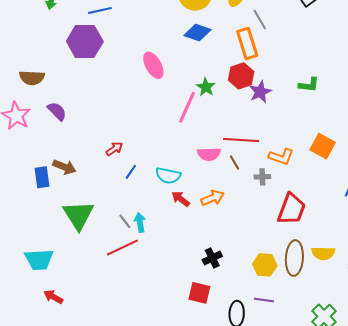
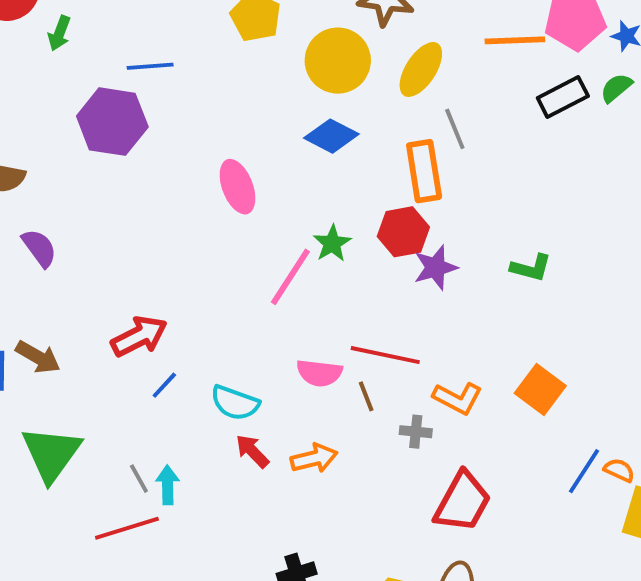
red arrow: (114, 149) -> (139, 336), size x1.6

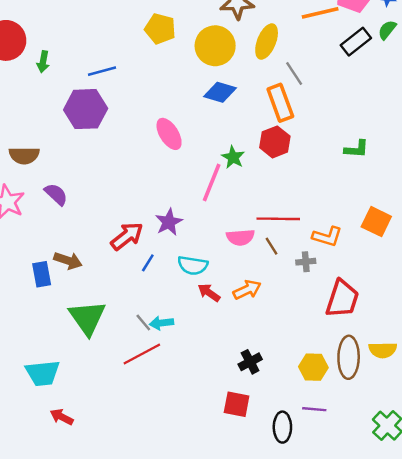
purple star: (435, 268) -> (169, 222), moved
cyan arrow: (168, 485) -> (161, 323), turned -85

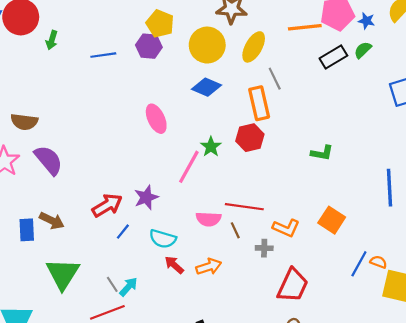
purple hexagon: (86, 109) -> (149, 46), moved, size x0.7
purple semicircle: (56, 194) -> (48, 160), size x1.4
cyan arrow: (161, 323) -> (128, 287), turned 132

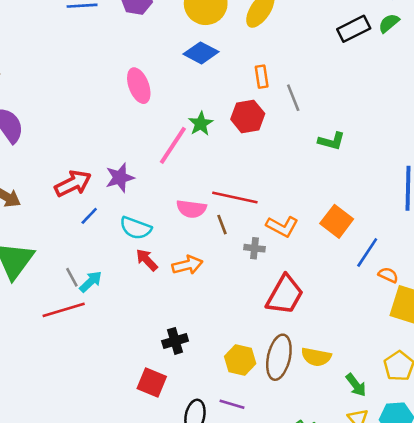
gray line: (275, 79) -> (293, 98), moved
orange rectangle: (259, 103) -> (262, 77), size x0.6
blue line: (359, 264) -> (367, 252), moved

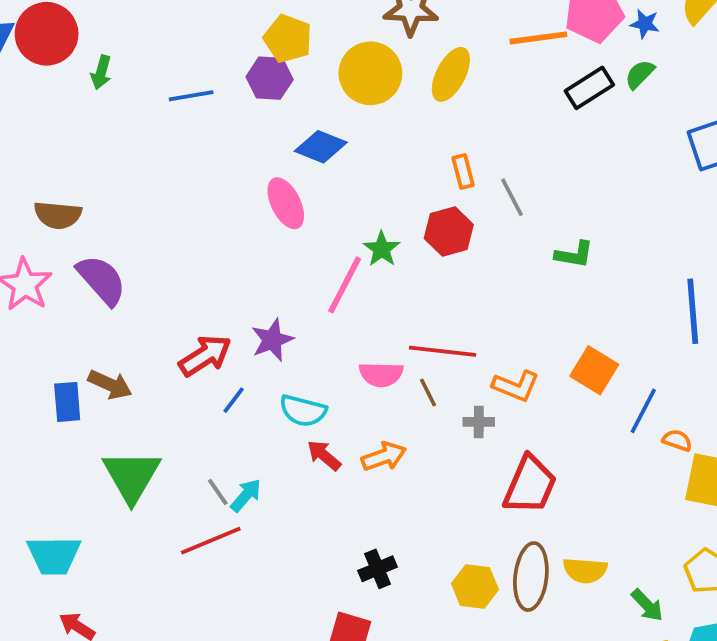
blue diamond: (201, 53) -> (321, 147), moved

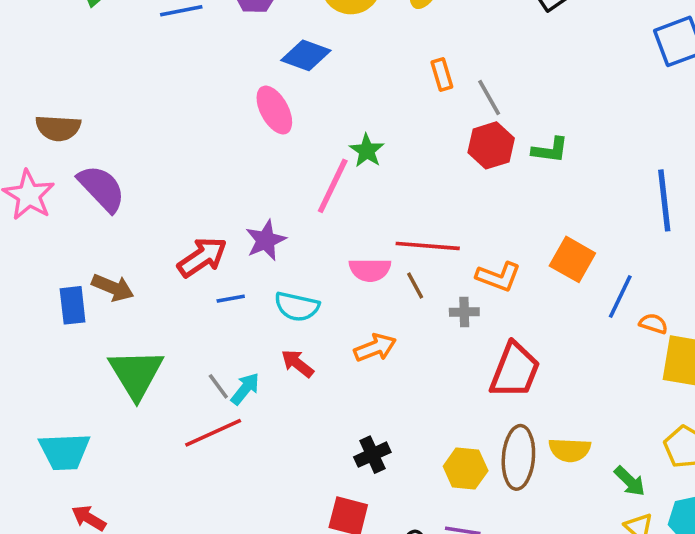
red hexagon: (449, 231) -> (491, 145), moved
blue line: (234, 400) -> (231, 299), turned 44
red arrow: (324, 455) -> (297, 363), moved

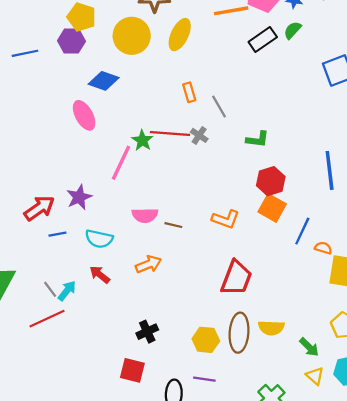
red hexagon: (491, 145) -> (271, 181), moved
red line: (428, 246) -> (170, 134), moved
brown line: (415, 286) -> (173, 225), turned -48
gray cross: (464, 312) -> (199, 135), moved, turned 36

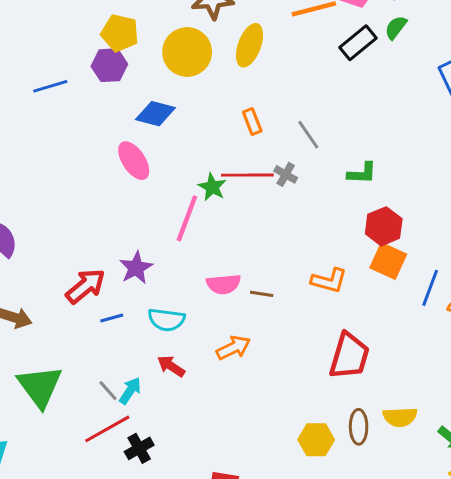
orange rectangle: (189, 92) -> (252, 121), moved
black cross: (147, 332) -> (139, 448), moved
brown ellipse: (239, 333) -> (359, 427), size x0.7

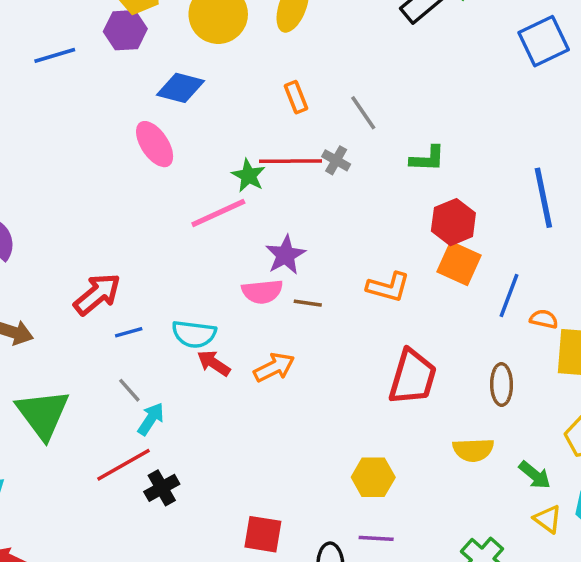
pink line: (187, 218) -> (218, 213), turned 45
purple star: (136, 268) -> (285, 255), moved
red arrow: (171, 366) -> (214, 363), moved
gray line: (108, 391) -> (129, 390), moved
brown ellipse: (359, 427) -> (502, 385), moved

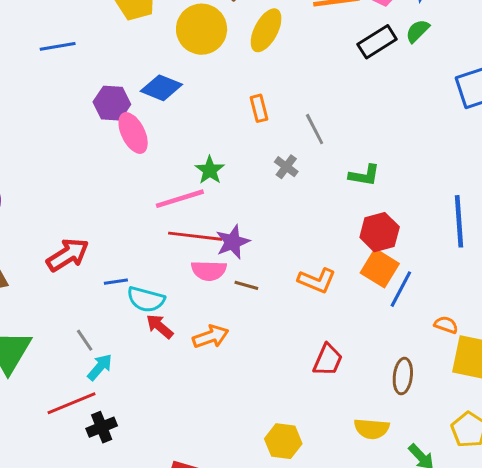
purple hexagon: (125, 30) -> (112, 103), moved
red line: (291, 161) -> (195, 236), moved
blue line: (509, 296) -> (401, 289), moved
blue line: (129, 332) -> (116, 282), moved
red trapezoid: (413, 377) -> (328, 360), size x0.7

